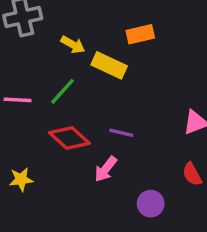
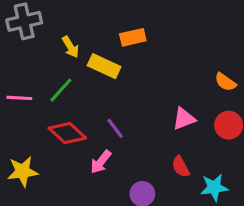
yellow arrow: (73, 45) -> (70, 47), turned 30
purple line: (121, 133) -> (115, 128), turned 40
yellow star: (21, 179) -> (23, 171), size x1.4

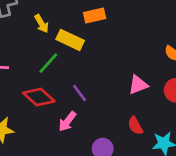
green line: (61, 90) -> (48, 63), moved

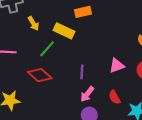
yellow arrow: (42, 24) -> (33, 23), moved
purple line: (80, 93) -> (82, 72), moved, turned 40
pink arrow: (67, 122) -> (87, 94), moved

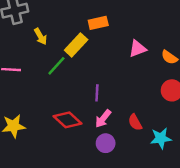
yellow rectangle: (64, 31) -> (76, 45), turned -72
pink triangle: (117, 66) -> (137, 49), moved
red diamond: (40, 75) -> (68, 120), moved

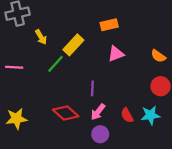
orange rectangle: (98, 23) -> (109, 25), moved
pink triangle: (137, 49) -> (116, 54), moved
cyan star: (161, 138) -> (150, 115), moved

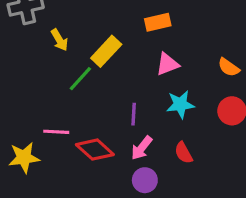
pink line: (14, 67) -> (56, 132), moved
cyan star: (150, 115) -> (180, 104), moved

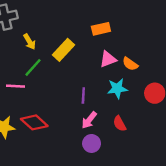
orange semicircle: (229, 67) -> (130, 64), moved
green line: (80, 79) -> (33, 67), moved
pink line: (56, 132) -> (15, 86), moved
red diamond: (95, 150) -> (34, 122), moved

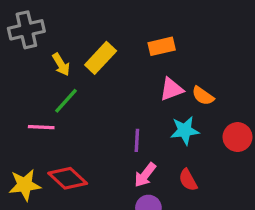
yellow rectangle: (63, 50) -> (101, 58), moved

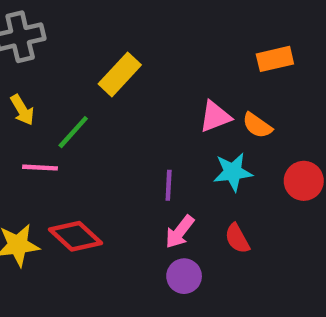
orange rectangle: (162, 46) -> (275, 59), moved
yellow arrow: (61, 64) -> (22, 110), moved

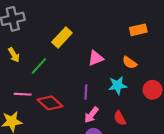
pink triangle: (215, 117) -> (96, 58), moved
pink line: (40, 168) -> (23, 94), moved
red diamond: (75, 236) -> (50, 103), moved

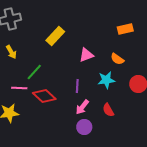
green line: (39, 66) -> (34, 72), moved

